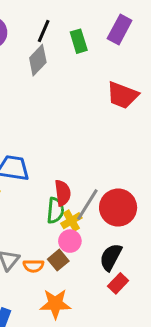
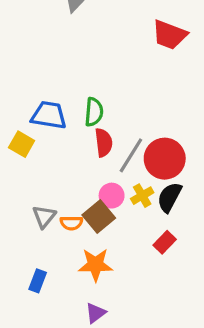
green semicircle: (55, 210) -> (94, 112), moved
yellow cross: (71, 221) -> (142, 196), moved
black semicircle: (111, 257) -> (169, 197), moved
brown square: (58, 260) -> (99, 217), size x1.4

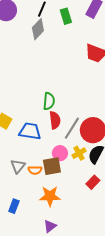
blue trapezoid: (49, 115) -> (30, 131), moved
brown square: (99, 217) -> (52, 166), turned 30

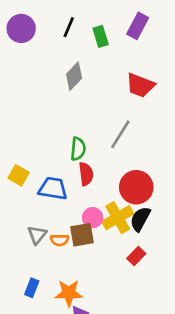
gray diamond: (38, 29) -> (74, 76), moved
gray line: (72, 128) -> (120, 134), moved
yellow cross: (79, 153) -> (118, 218), size x1.6
orange star: (50, 196) -> (69, 293), moved

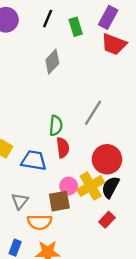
red trapezoid: (140, 85) -> (114, 44), moved
orange semicircle: (60, 240) -> (40, 222), moved, size x1.5

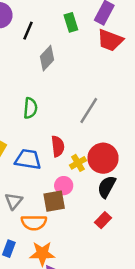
black line: (48, 19) -> (28, 31), moved
green semicircle: (56, 126) -> (30, 108), moved
yellow cross: (91, 186) -> (78, 163), moved, size x0.6

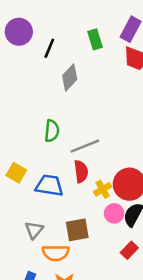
gray line: (89, 111) -> (85, 146), moved, turned 36
pink circle: (64, 186) -> (114, 213), moved

